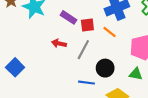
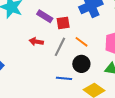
orange line: (110, 32) -> (81, 42), moved

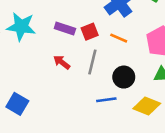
red arrow: (36, 42) -> (62, 62), turned 40
orange line: (81, 42) -> (119, 38), moved

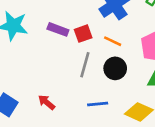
red arrow: (62, 62) -> (47, 102), moved
black circle: (124, 77) -> (115, 68), moved

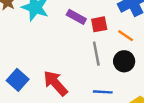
gray line: (85, 65) -> (96, 54), turned -35
red arrow: (47, 102) -> (55, 83), size x1.6

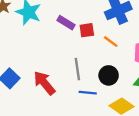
gray line: (96, 54) -> (77, 69), moved
black circle: (124, 61) -> (109, 75), moved

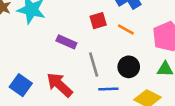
purple rectangle: (66, 23) -> (66, 42), moved

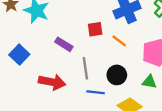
blue square: (21, 85) -> (19, 55), moved
red arrow: (59, 85) -> (52, 82), turned 140

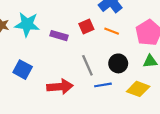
purple rectangle: (64, 44) -> (59, 36), moved

